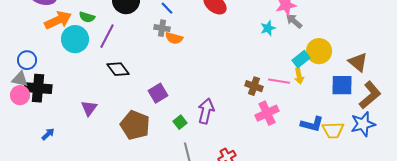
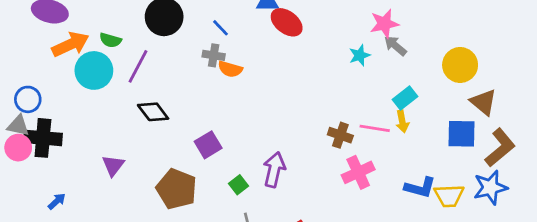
yellow circle: (319, 51) -> (460, 65), moved

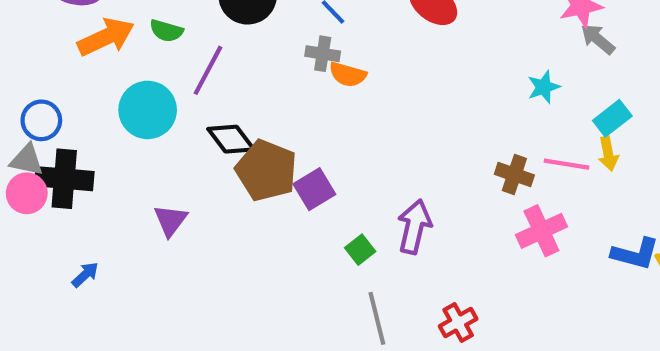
cyan star: (360, 55) -> (544, 87), moved
cyan circle: (94, 70) -> (148, 110), moved
brown pentagon: (176, 189) -> (266, 170), moved

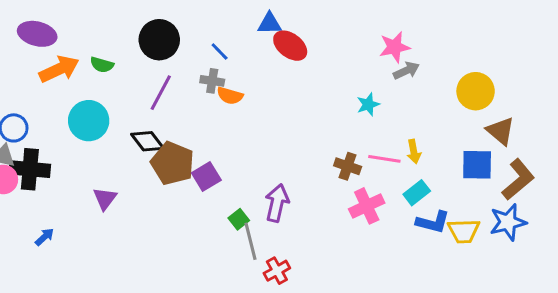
gray arrow: (598, 39) -> (406, 71), turned 115
purple line: (208, 70) -> (161, 93), moved
cyan rectangle: (612, 118) -> (417, 193), moved
gray line: (377, 318) -> (250, 241), moved
red cross: (458, 323) -> (277, 271), moved

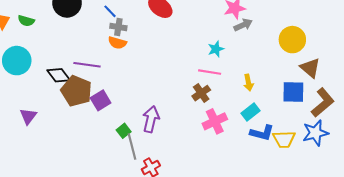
gray cross: (212, 81) -> (118, 27), moved
purple line: (161, 93) -> (87, 65), moved, turned 70
pink line: (384, 159) -> (210, 72), moved
brown cross: (348, 166) -> (201, 93), turned 36

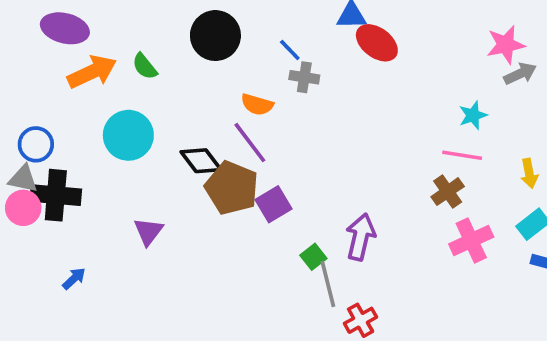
green semicircle: (26, 21) -> (145, 66), turned 35
orange semicircle: (117, 43) -> (257, 104), moved
purple line: (87, 65) -> (250, 143), turned 45

